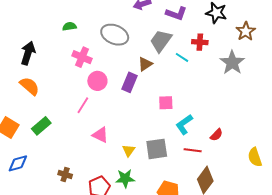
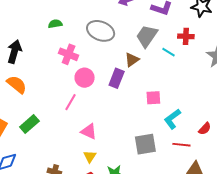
yellow triangle: (129, 150) -> (90, 156), moved

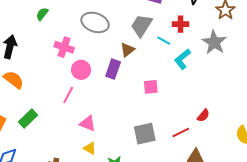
green semicircle: (55, 24) -> (42, 14), moved, turned -40
cyan L-shape: (172, 119) -> (182, 59), moved
red line: (181, 145) -> (181, 133), turned -30
yellow triangle: (90, 156) -> (90, 148), turned -32

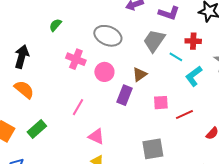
brown triangle: (127, 50) -> (140, 74), moved
purple rectangle: (113, 69) -> (125, 95), moved
pink circle: (81, 70) -> (104, 72), moved
red line: (181, 133) -> (184, 115), moved

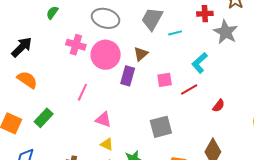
red cross: (193, 41) -> (205, 14), moved
black arrow: (22, 57) -> (22, 47), turned 35
cyan line: (176, 57) -> (175, 33), turned -40
pink circle: (104, 72) -> (106, 55), size x1.5
cyan L-shape: (194, 76) -> (200, 63), moved

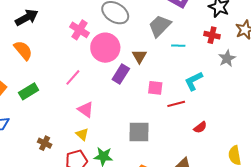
gray star: (226, 32) -> (227, 58), size x0.7
brown triangle: (141, 54) -> (139, 56), turned -35

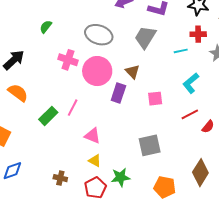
cyan line: (178, 46) -> (181, 51), moved
green rectangle: (29, 91) -> (48, 116), moved
red line: (176, 104) -> (190, 114), moved

